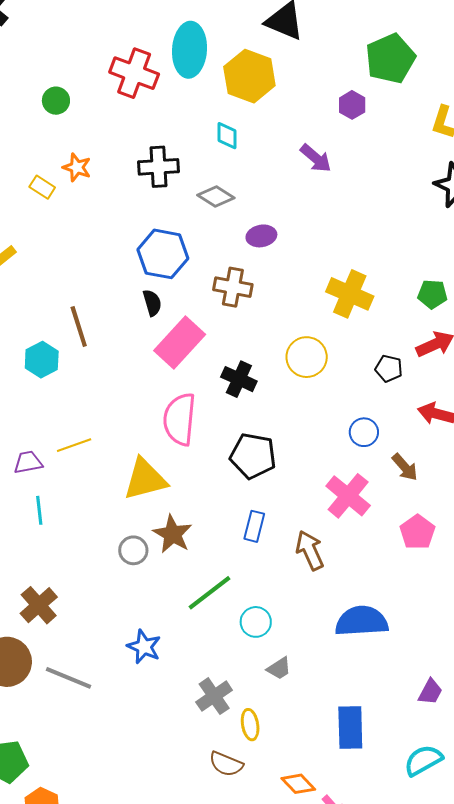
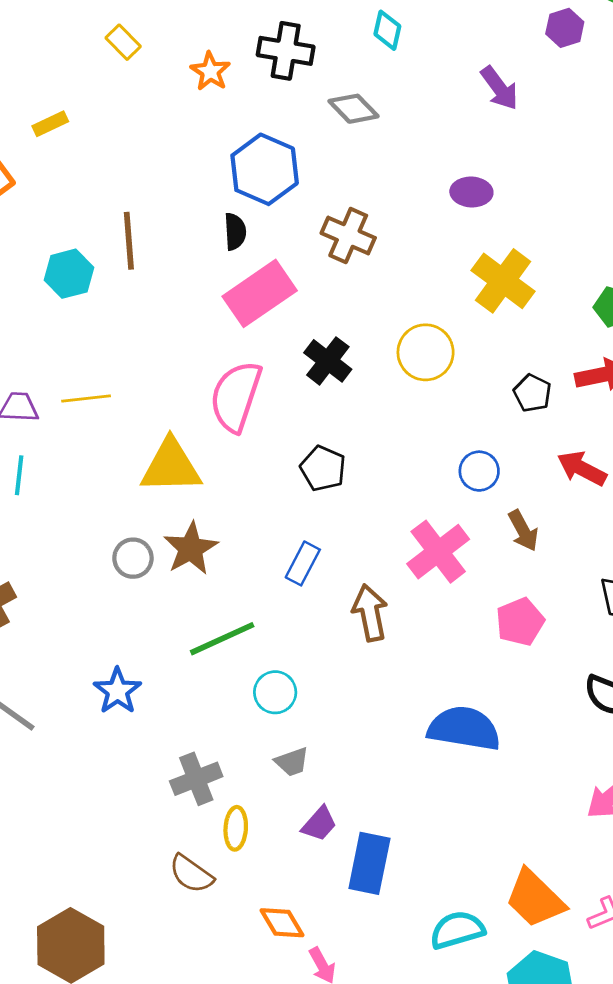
orange star: (77, 167) -> (210, 71), moved
purple ellipse: (261, 236) -> (471, 192), moved
black pentagon: (253, 456) -> (323, 468), size x0.7
blue semicircle: (362, 621) -> (464, 728), moved
purple trapezoid: (430, 692) -> (319, 824), moved

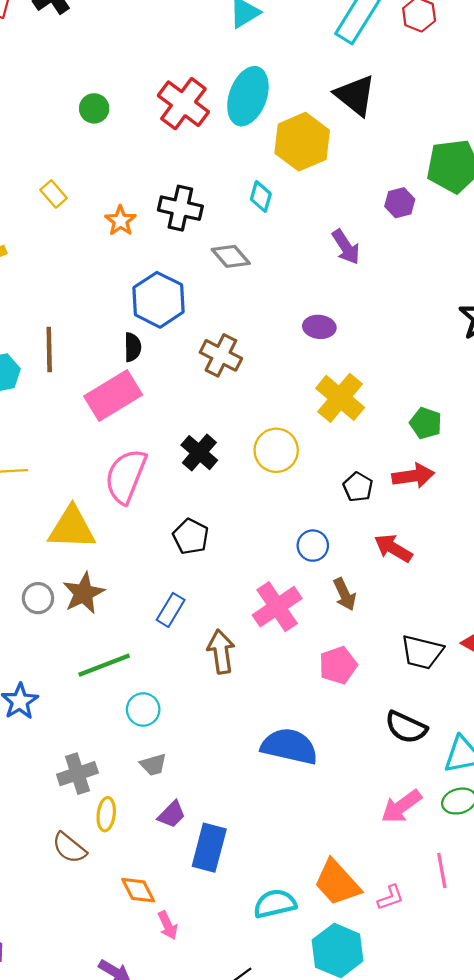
pink rectangle: (260, 293) -> (113, 396), moved

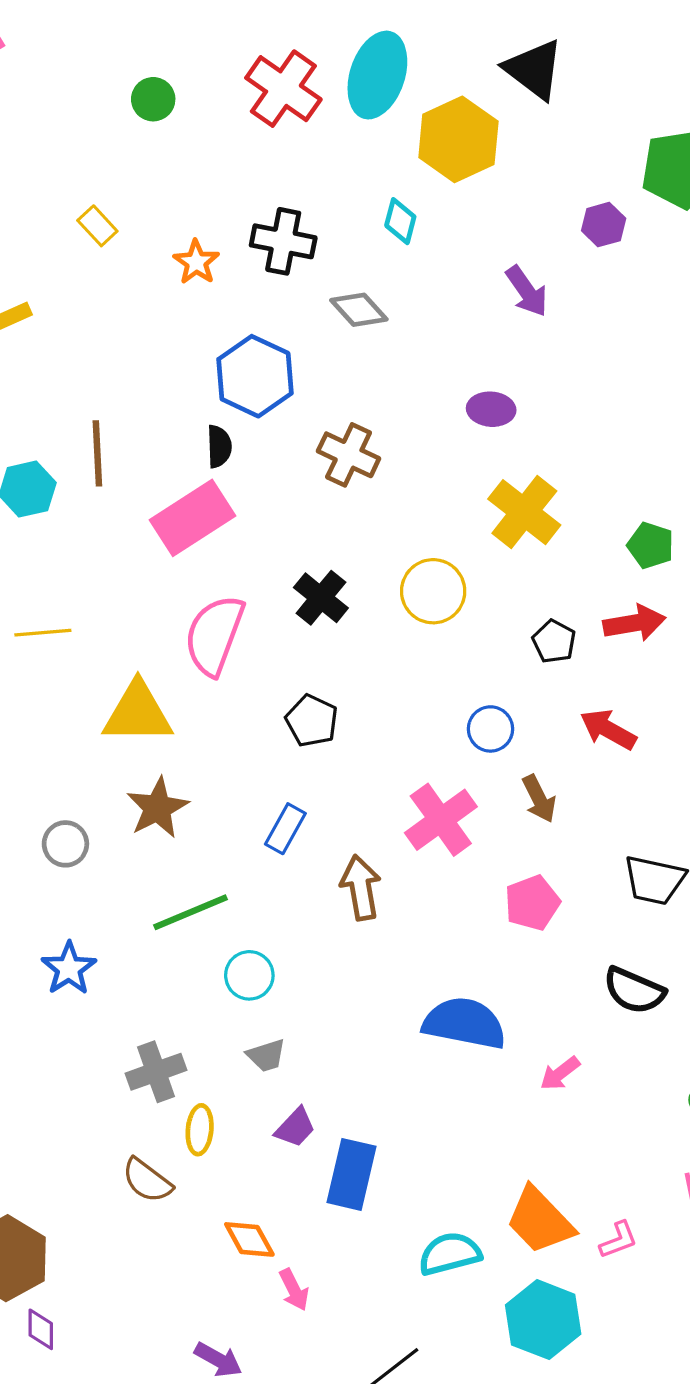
gray circle: (38, 598) -> (65, 844), moved
pink arrow: (401, 806) -> (560, 1073), moved, size x0.7

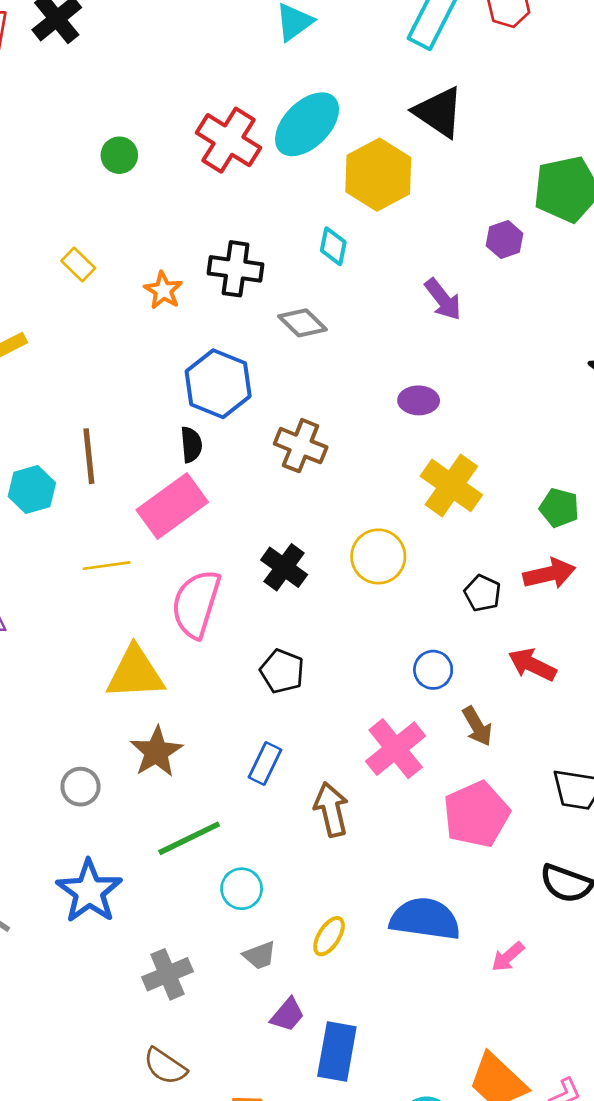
cyan ellipse: (377, 75) -> (307, 124), turned 30
yellow line: (43, 633) -> (107, 566), moved
pink pentagon: (532, 903) -> (476, 814), size x1.4
blue star: (69, 968) -> (89, 891), size x1.4
yellow ellipse: (200, 1130) -> (329, 936), moved, turned 30

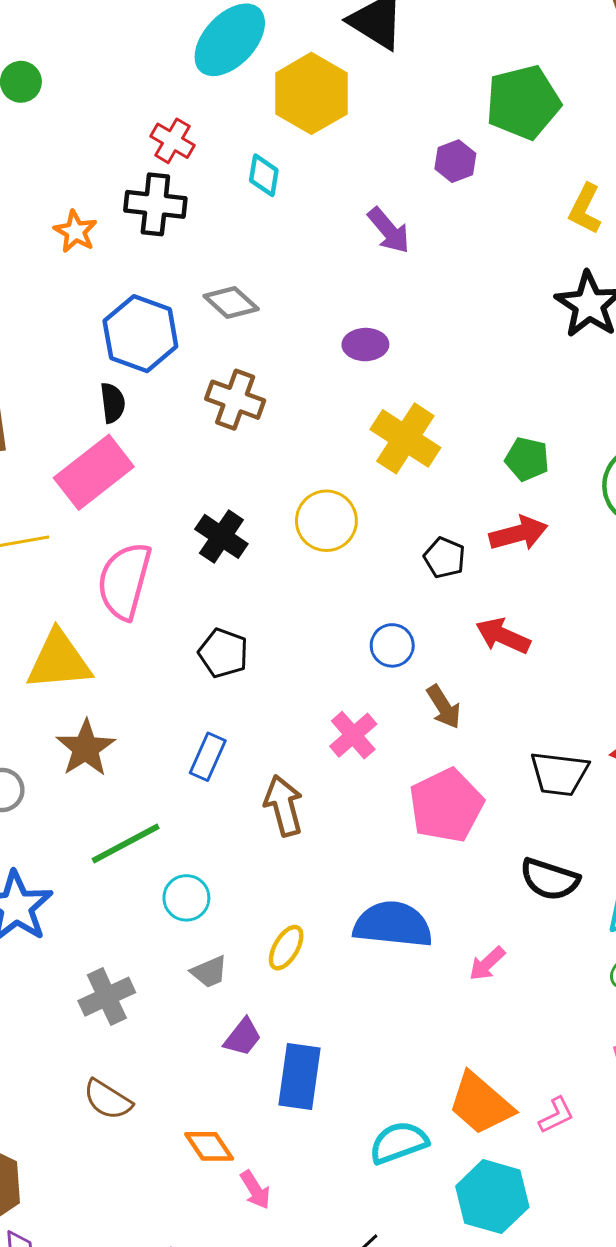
red cross: (228, 140) -> (173, 141), moved, size x0.6
gray diamond: (302, 323) -> (231, 303), moved
pink cross: (396, 749) -> (353, 735), size x0.7

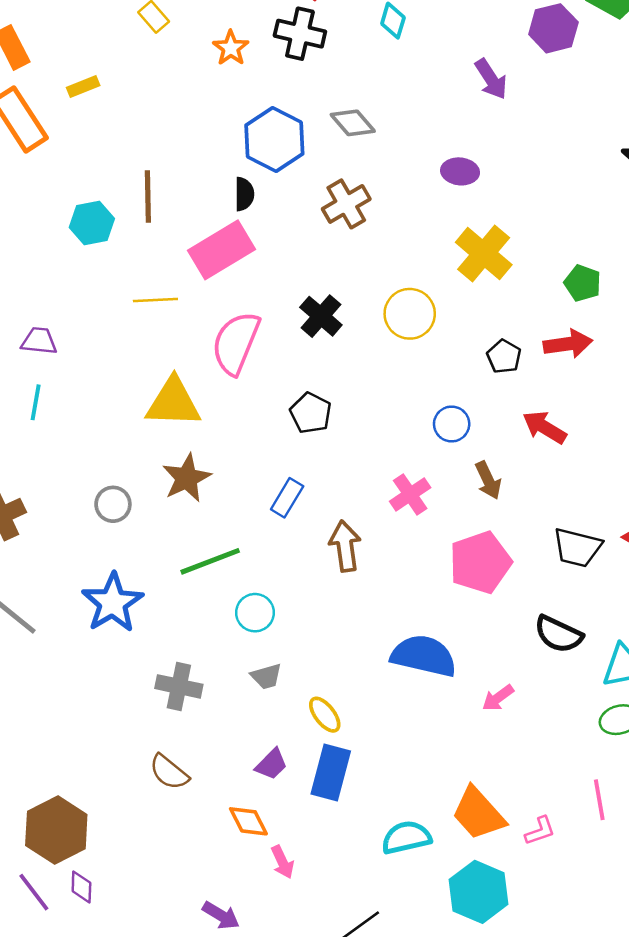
purple hexagon: (455, 161) -> (553, 28), size x1.4
brown cross: (235, 400) -> (346, 204), turned 33
yellow ellipse: (286, 948) -> (325, 715), moved, turned -75
gray cross: (107, 997) -> (179, 686), turned 30
purple trapezoid: (243, 1037) -> (271, 764), moved

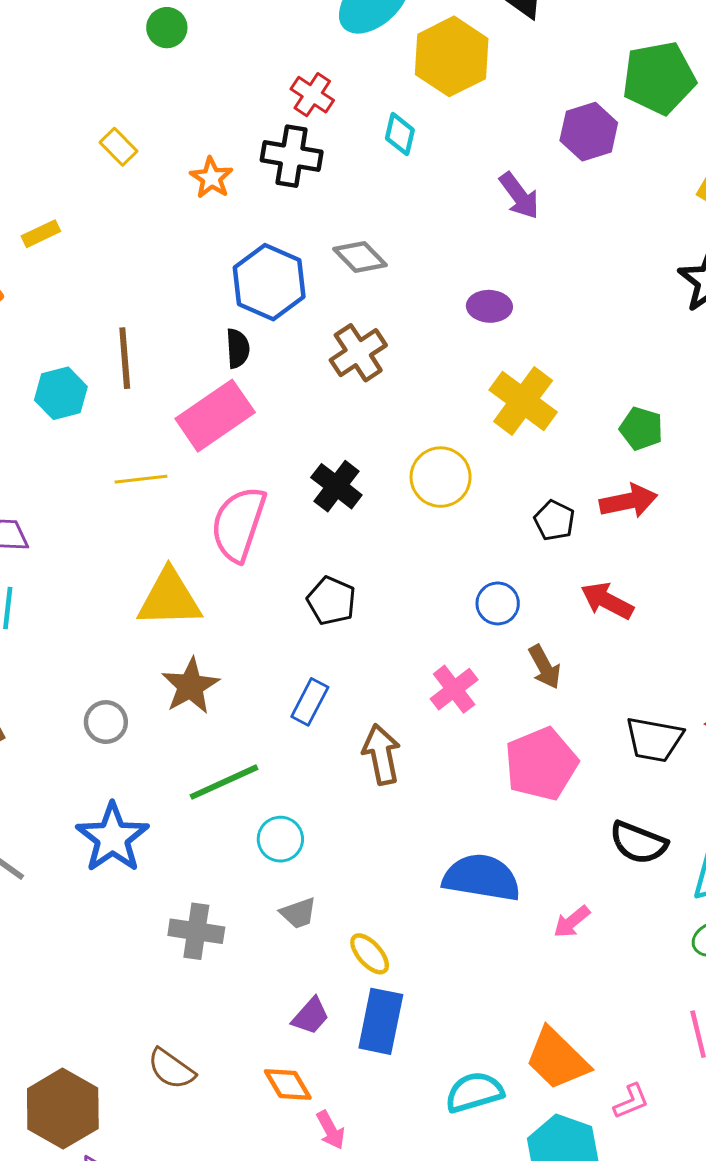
brown semicircle: (169, 772) -> (171, 1069), moved
pink L-shape: (540, 831) -> (631, 1101), moved

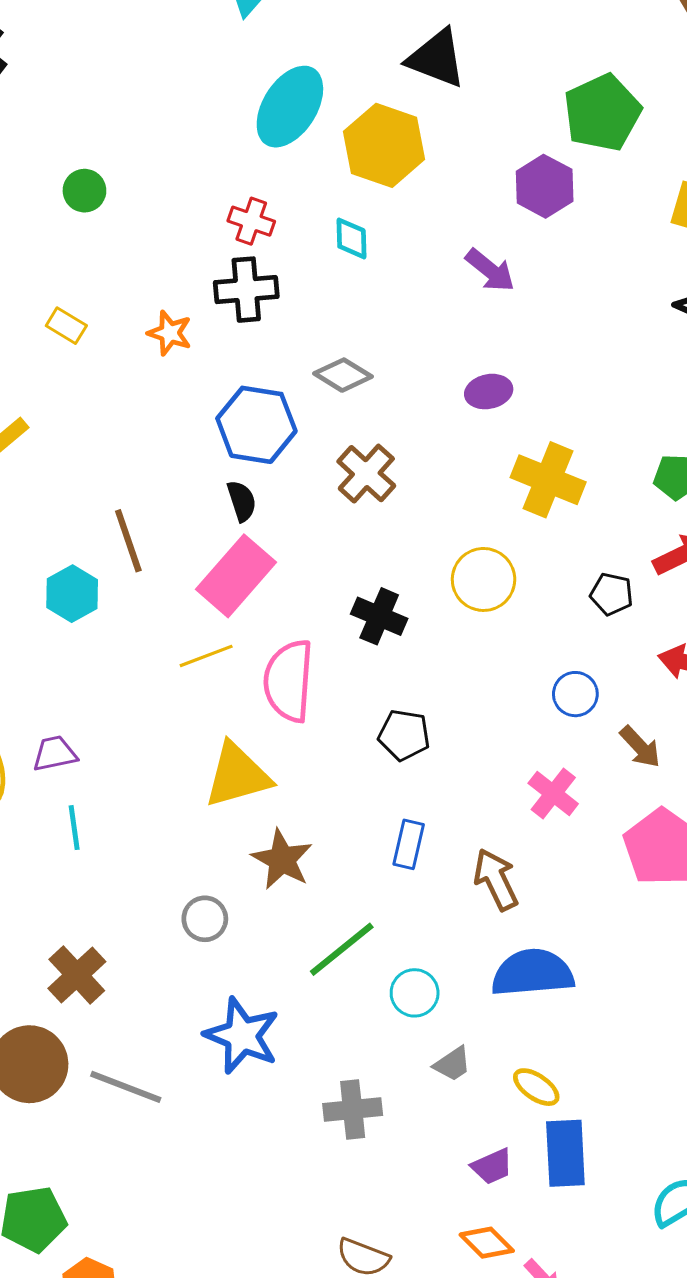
yellow line: (141, 479) -> (206, 656), moved
blue semicircle: (482, 878) -> (533, 973), moved
purple trapezoid: (311, 1016) -> (492, 1166), turned 39

